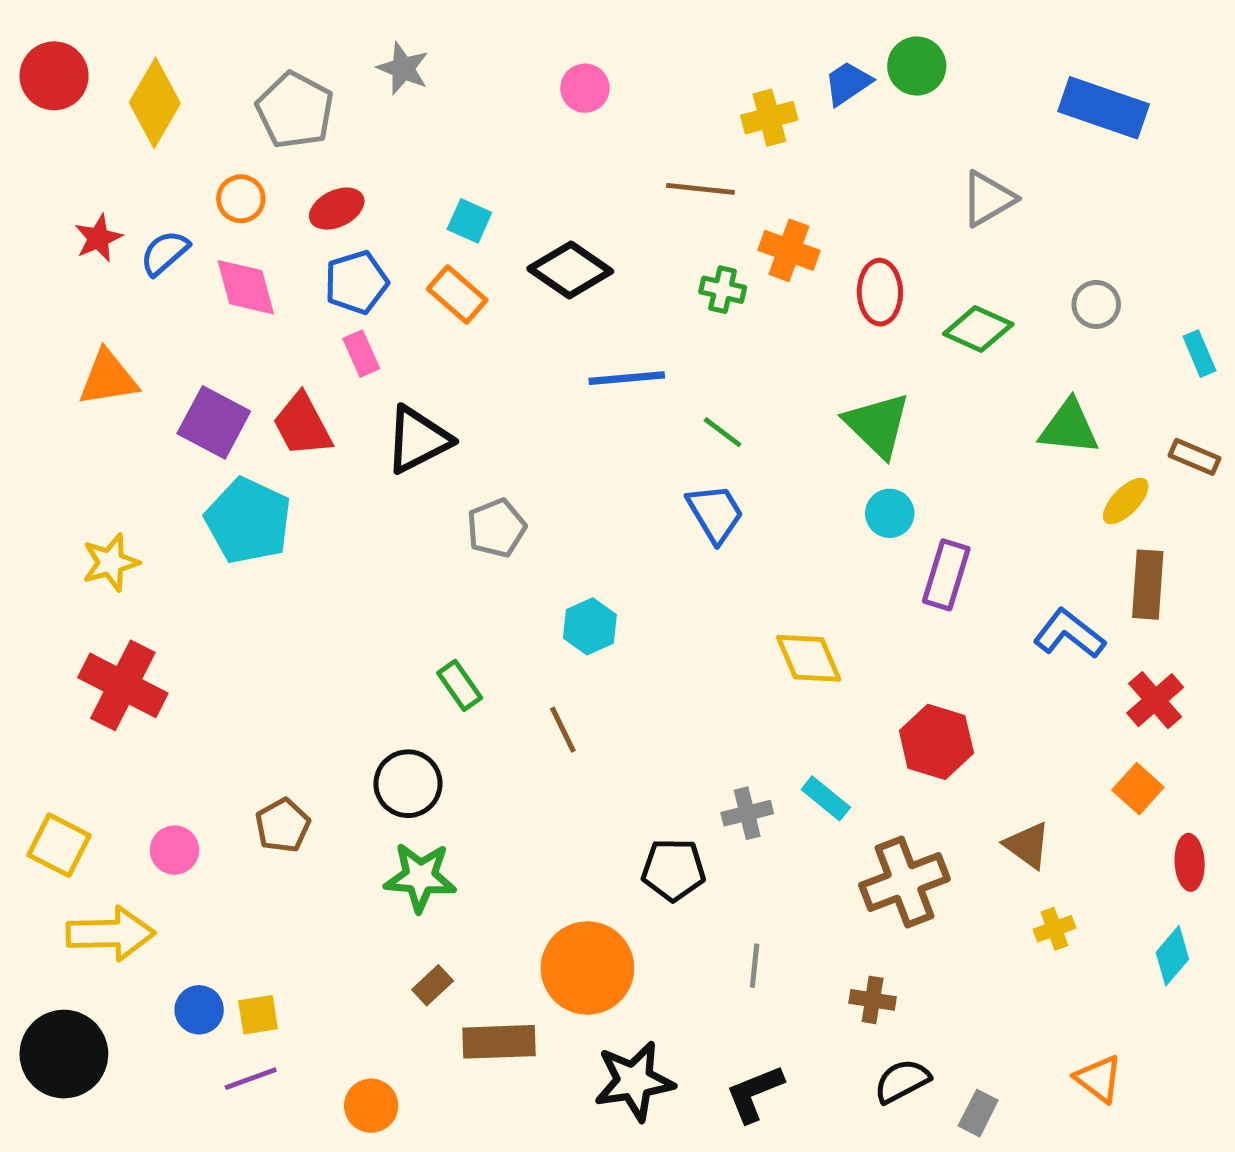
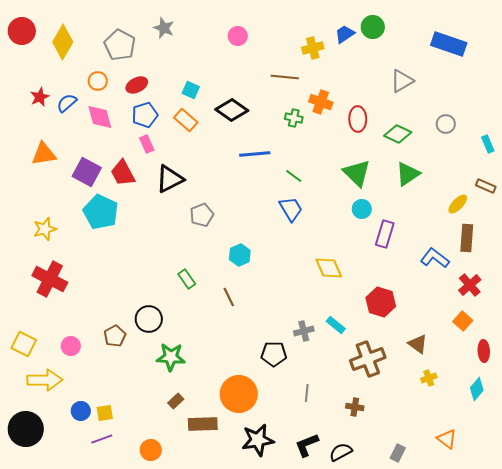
green triangle: (1069, 427) -> (408, 174), moved, turned -40
black circle: (408, 784) -> (149, 319), moved
black semicircle: (902, 1081) -> (341, 452), moved

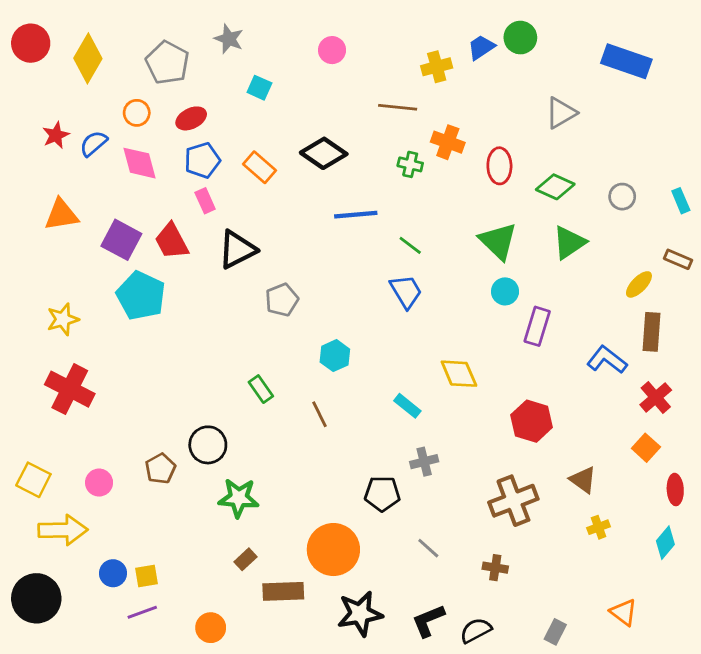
cyan square: (191, 90) -> (259, 88), moved
gray circle: (446, 124) -> (622, 197), moved
cyan rectangle: (336, 325) -> (407, 406), moved
gray line: (307, 393) -> (428, 548), turned -54

